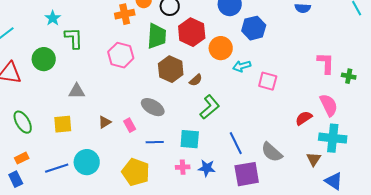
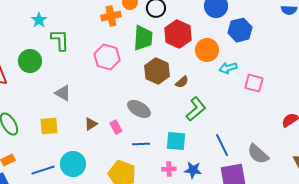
gray triangle: (77, 91) -> (63, 93), turned 30

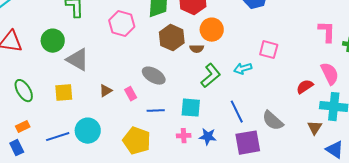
orange circle: (207, 50) -> (212, 30), moved
green circle: (30, 61) -> (53, 41), moved
cyan arrow: (228, 68) -> (243, 69), moved
brown semicircle: (182, 82) -> (197, 49), turned 40
gray triangle: (63, 93) -> (78, 60), size x1.4

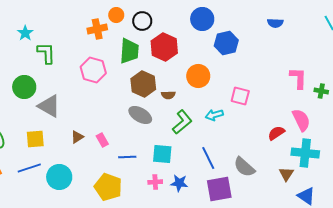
orange circle: (212, 30) -> (198, 76), moved
gray ellipse: (154, 76) -> (140, 115), moved
blue line: (58, 137) -> (29, 168), moved

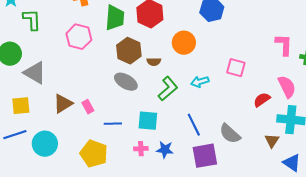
pink square: (240, 96) -> (236, 68), moved
brown triangle: (77, 137) -> (63, 104), size x1.5

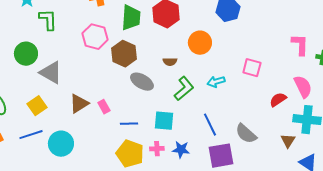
brown hexagon: (129, 51) -> (124, 54), moved
yellow square: (21, 106) -> (37, 106), turned -30
yellow pentagon: (94, 154) -> (130, 154), moved

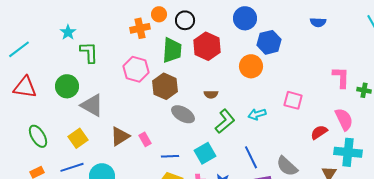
orange circle: (200, 43) -> (251, 66), moved
cyan square: (164, 121) -> (205, 153), turned -35

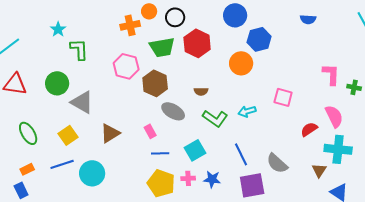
green trapezoid: (172, 50) -> (162, 47), turned 76
green L-shape: (225, 121) -> (215, 118), turned 75
pink rectangle: (145, 139) -> (150, 131), moved

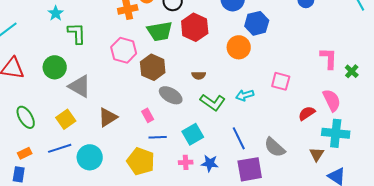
green cross: (354, 87) -> (352, 71), turned 32
yellow pentagon: (161, 183) -> (141, 161), moved
blue rectangle: (21, 190) -> (19, 174), turned 35

